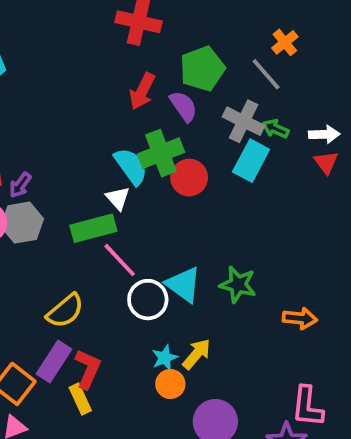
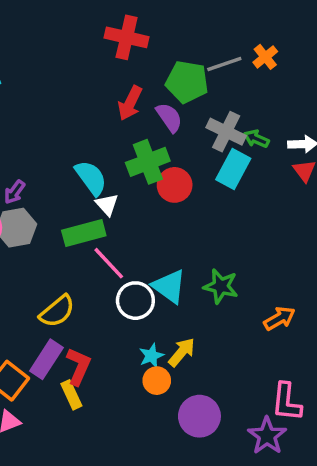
green pentagon: (202, 69) -> (187, 82), turned 30
gray line: (266, 74) -> (224, 64), moved, turned -68
cyan semicircle: (131, 166) -> (91, 178), moved
orange arrow: (300, 318) -> (279, 318), turned -36

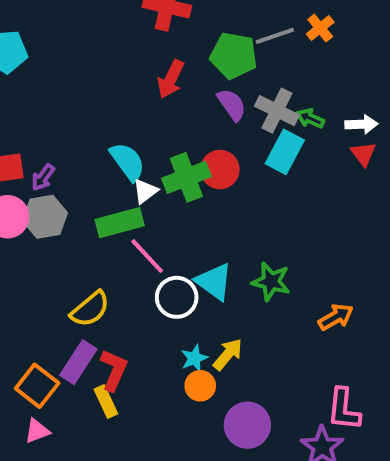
purple semicircle: (169, 117) -> (232, 105), moved
green cross: (148, 162) -> (186, 177), moved
white triangle: (107, 205) -> (145, 191), turned 35

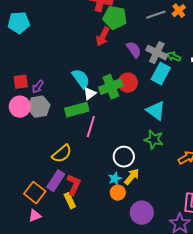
green pentagon: (234, 56) -> (115, 18), moved
pink line: (147, 256) -> (91, 127), turned 60
cyan triangle: (214, 282) -> (156, 111), moved
white circle: (177, 297) -> (124, 157), moved

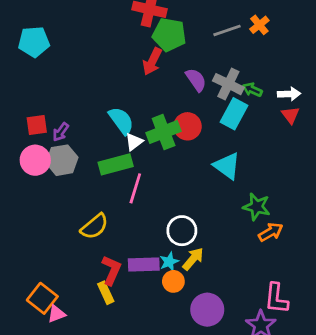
green star: (154, 140) -> (257, 207), moved
purple rectangle: (56, 181) -> (144, 264), moved, turned 55
orange square: (35, 193) -> (42, 298), moved

